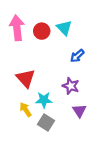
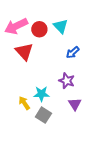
pink arrow: (17, 28) -> (16, 26), turned -110
red triangle: (26, 78) -> (24, 51), moved

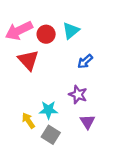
cyan triangle: (61, 26) -> (71, 31), turned 35

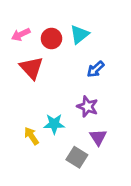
pink arrow: (19, 31) -> (21, 34), size x0.6
gray square: (51, 135) -> (77, 157), moved

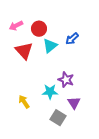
cyan triangle: (79, 34) -> (50, 46), moved
blue arrow: (96, 69) -> (72, 39), moved
cyan star: (54, 124) -> (50, 92), moved

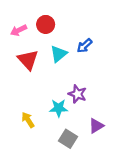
red circle: (39, 29) -> (46, 24), moved
purple triangle: (74, 103) -> (96, 126), moved, turned 32

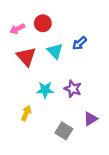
cyan triangle: (59, 54) -> (55, 51), turned -35
cyan star: (59, 108) -> (45, 90), moved
yellow arrow: (28, 120) -> (26, 113), turned 56

